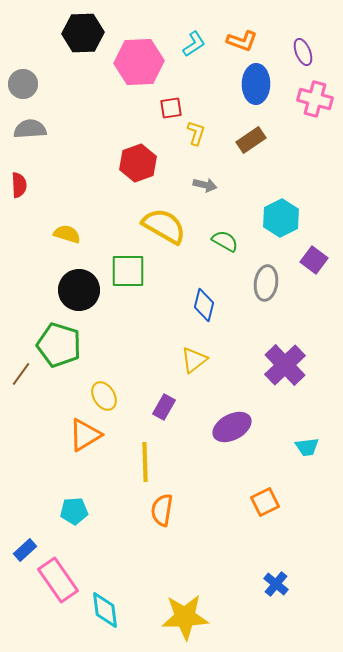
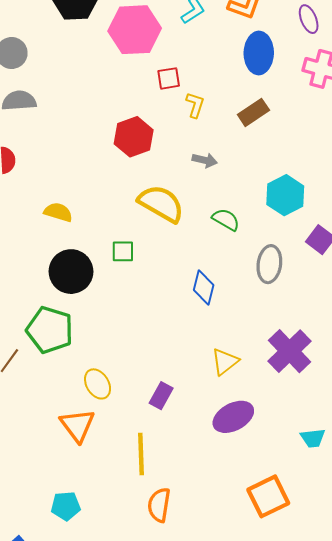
green square: (128, 271) -> (123, 251), size x0.6
yellow triangle: (194, 360) -> (225, 362), moved
orange triangle: (85, 435) -> (77, 425), turned -36
orange square: (265, 502) -> (268, 496), size x1.4

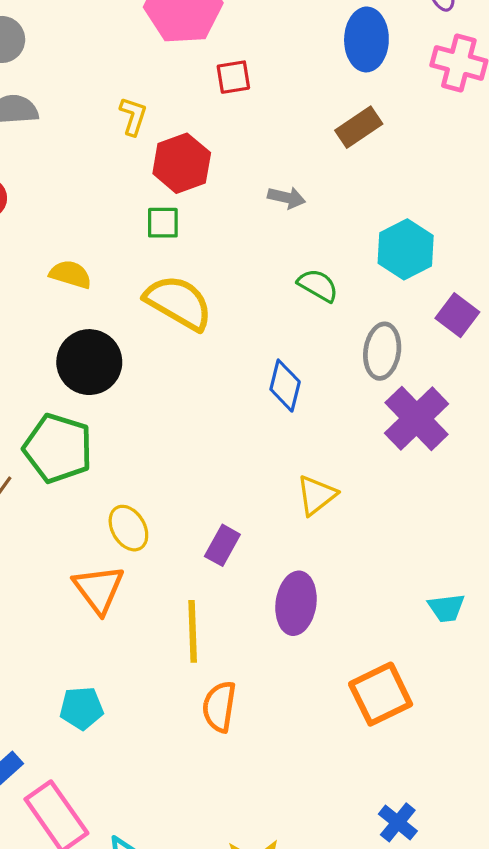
yellow L-shape: (195, 105) -> (133, 116), moved
yellow semicircle: (161, 204) -> (179, 303), moved
green square: (123, 251) -> (163, 223), moved
purple cross: (290, 351) -> (417, 418), moved
purple ellipse: (233, 417) -> (296, 603), moved, turned -54

